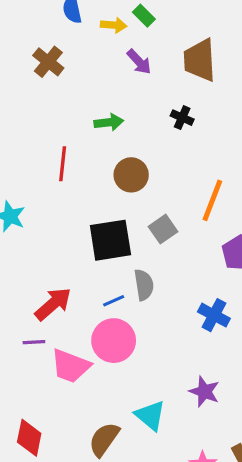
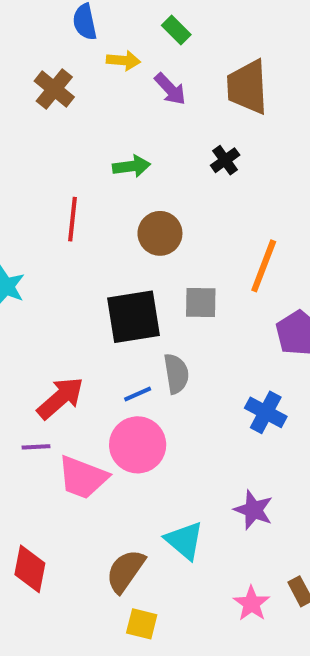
yellow arrow: (114, 25) -> (123, 61), moved
black cross: (182, 118) -> (225, 160), turned 30
gray square: (163, 229) -> (201, 303), turned 36

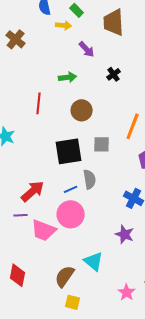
green rectangle: (176, 30) -> (77, 10), moved
brown trapezoid: (247, 87) -> (114, 22), moved
brown cross: (54, 89) -> (16, 39), moved
purple arrow: (170, 89) -> (87, 49), moved
purple star: (254, 510) -> (125, 234), moved

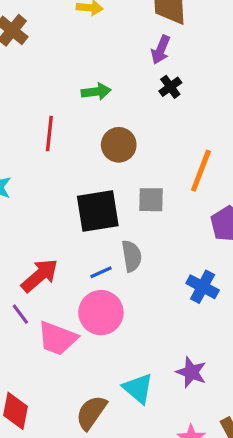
purple arrow: (87, 49) -> (161, 50), moved, turned 66
purple line: (21, 215) -> (20, 314), turned 56
purple star: (125, 234) -> (191, 372), moved

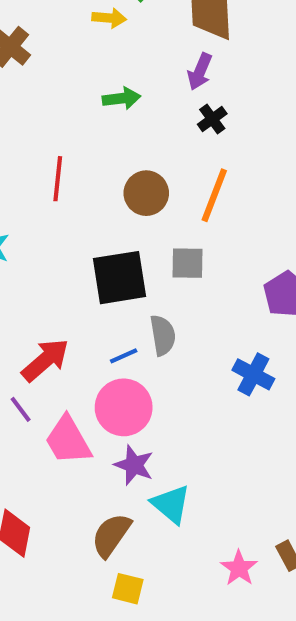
green arrow: (96, 92) -> (122, 98), moved
orange line: (201, 171) -> (214, 195), moved
pink trapezoid: (57, 338) -> (68, 440), turned 39
purple star: (191, 372) -> (134, 465), moved

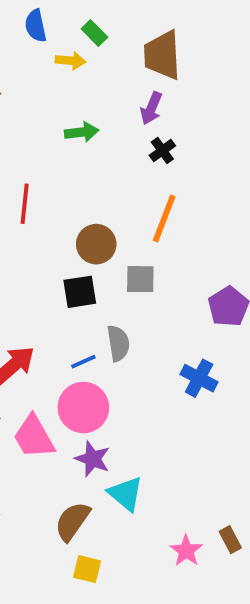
brown circle: (146, 193) -> (96, 244), moved
black square: (119, 278) -> (80, 292), size x0.7

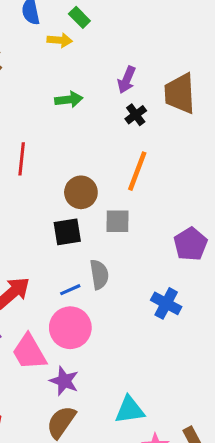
brown trapezoid: (162, 55) -> (180, 93), moved
purple star: (93, 459) -> (64, 381), moved
cyan triangle: (126, 494) -> (130, 410), moved, turned -48

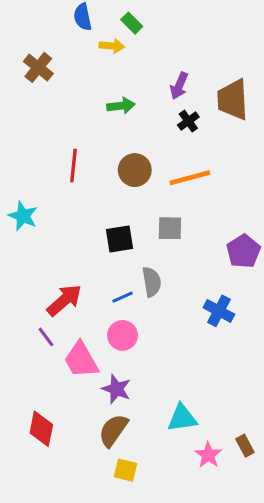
orange line: (137, 171) -> (190, 178), turned 54
brown circle: (81, 192) -> (135, 170), moved
pink circle: (70, 328) -> (122, 335), size x0.7

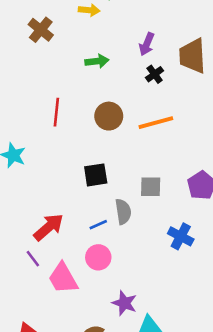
brown cross: (38, 67) -> (41, 30), moved
gray square: (170, 228) -> (151, 187), moved
purple star: (116, 389) -> (124, 303), moved

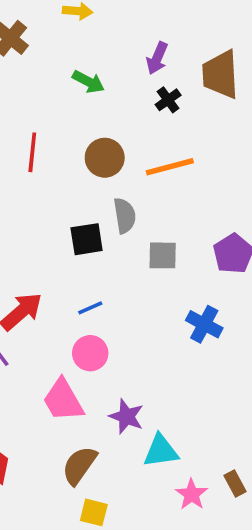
green arrow: (97, 61) -> (88, 82), turned 35
gray semicircle: (123, 212) -> (125, 216), moved
pink trapezoid: (63, 278) -> (63, 400), moved

